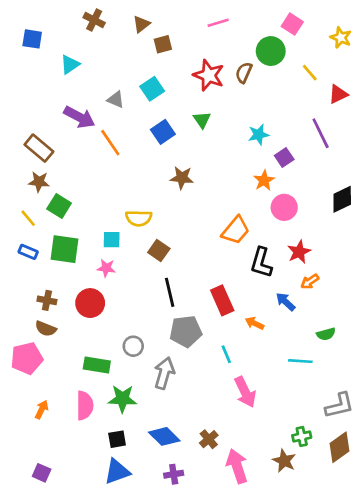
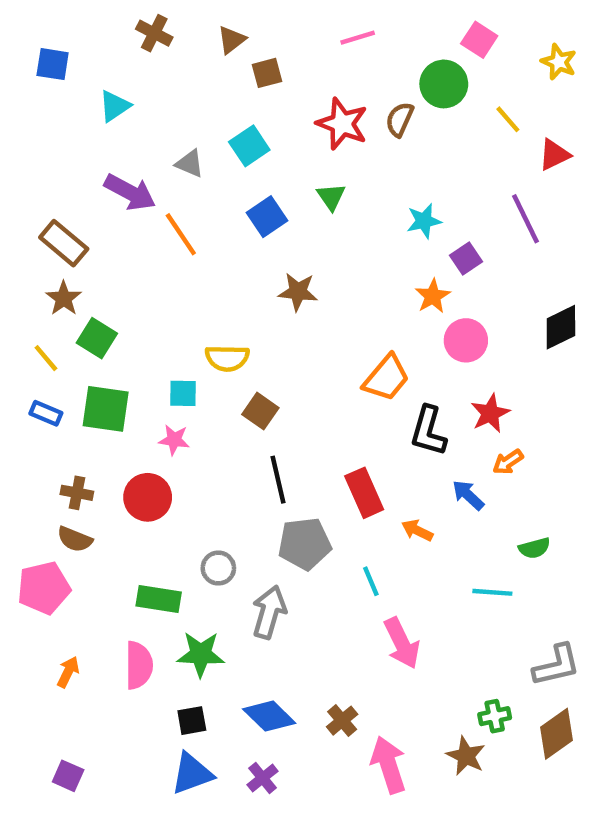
brown star: (39, 182) -> (64, 298), turned 30
purple cross: (174, 474) -> (263, 778), moved, turned -30

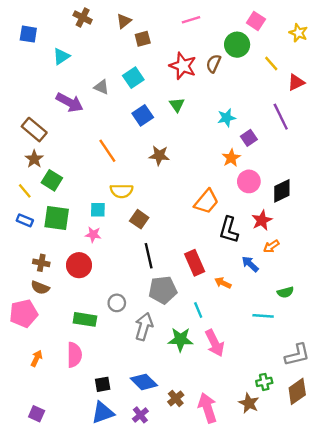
orange line: (181, 234) -> (107, 151), moved
black diamond: (561, 327) -> (282, 191), moved
green star: (201, 654) -> (180, 339), moved
brown cross: (342, 721) -> (176, 398), moved

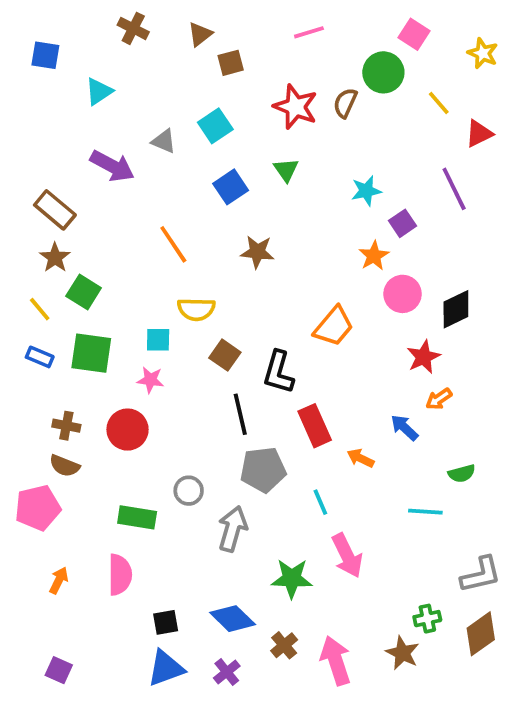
black L-shape: (229, 230) -> (278, 372), moved
green star: (180, 339) -> (292, 578), moved

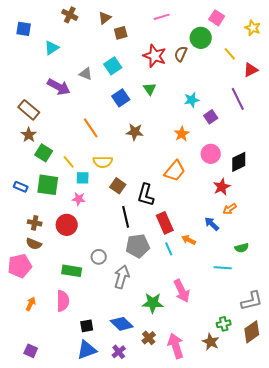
orange star: (374, 256) -> (182, 134), moved
yellow line: (40, 309) -> (69, 162), moved
cyan line: (320, 502) -> (169, 249), moved

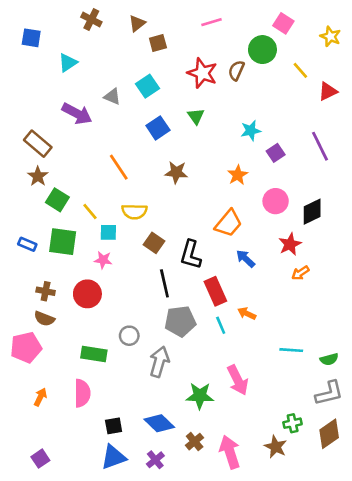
purple line: (238, 99) -> (320, 146), moved
blue arrow: (212, 224) -> (245, 259), moved
green semicircle: (242, 248) -> (329, 359), moved
purple square: (31, 351) -> (40, 459), turned 32

